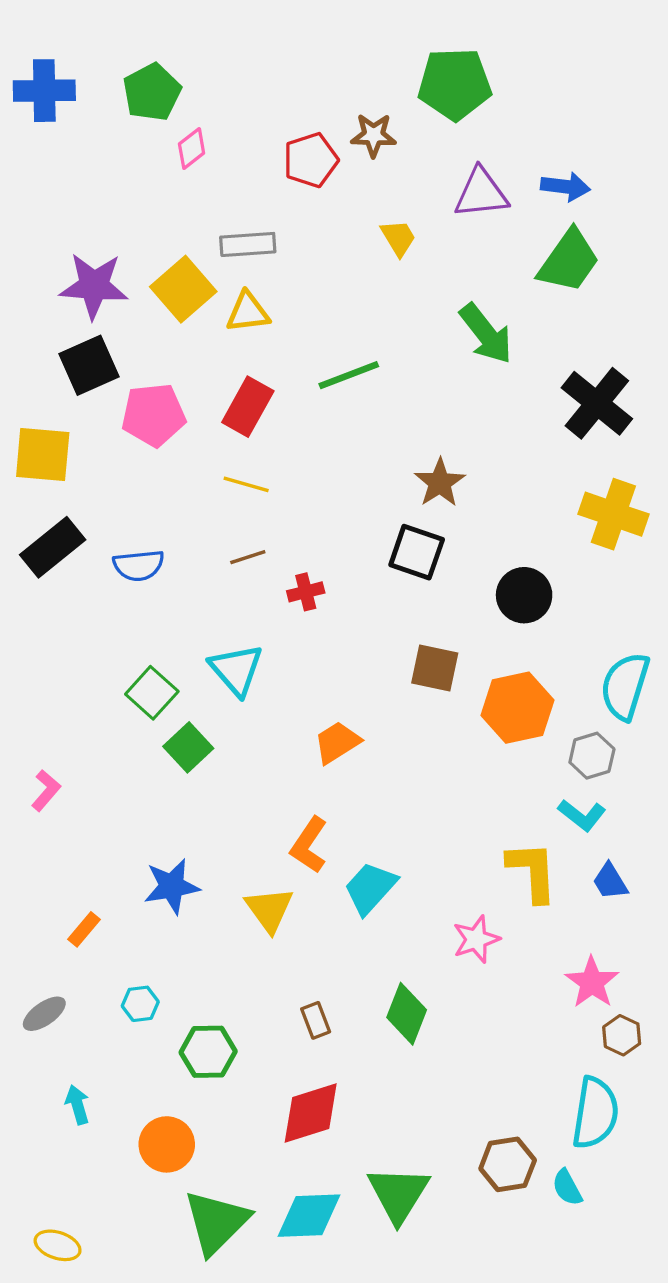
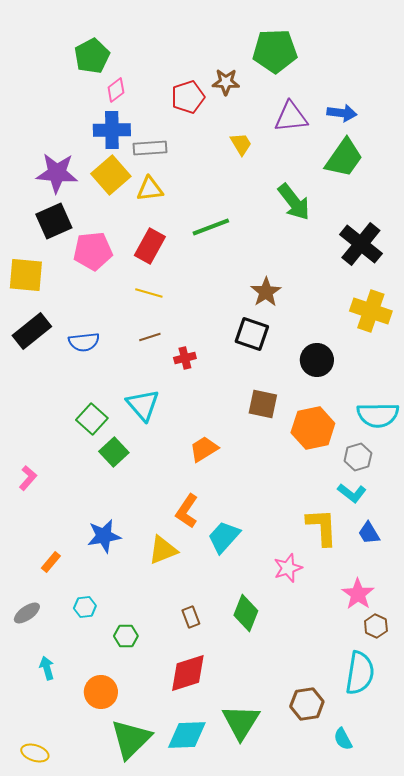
blue cross: (44, 91) -> (112, 130), moved
cyan semicircle: (625, 686) -> (378, 415), turned -108
yellow triangle: (269, 910) -> (163, 550), turned 44
green hexagon: (208, 1052) -> (126, 636), size x0.7
cyan semicircle: (567, 1187) -> (343, 739), moved

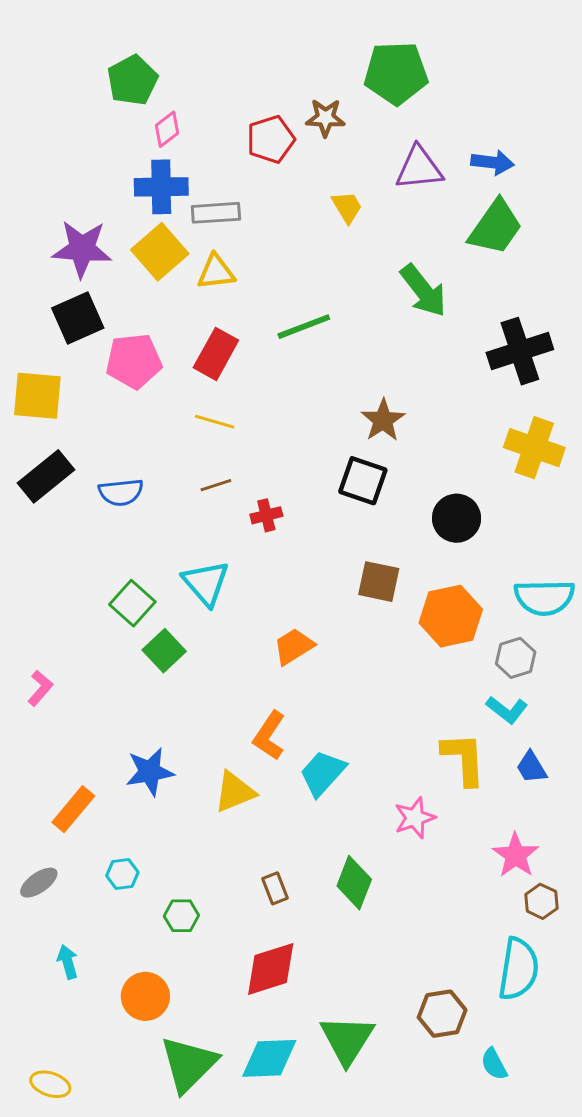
black cross: (361, 244) -> (520, 351), turned 33
orange rectangle: (51, 562) -> (73, 809), size x1.5

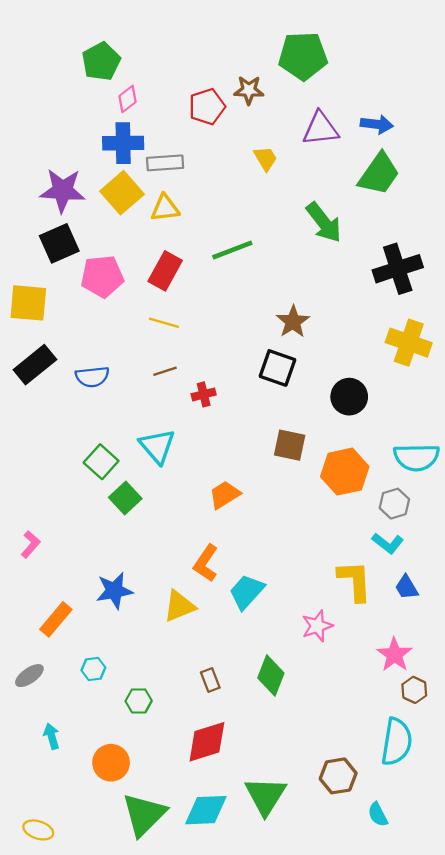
pink L-shape: (40, 688) -> (31, 544), moved

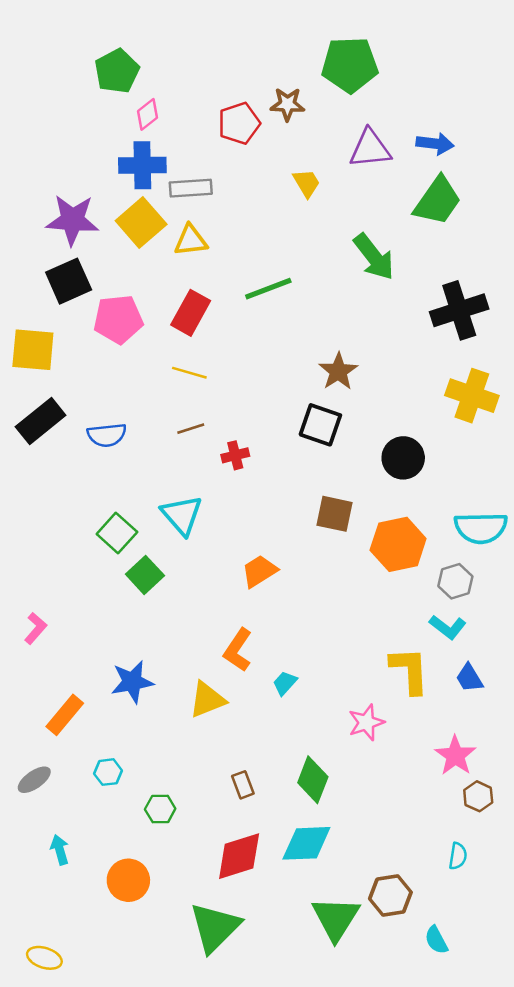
cyan trapezoid: (247, 592) -> (285, 683), size x0.6
cyan semicircle: (397, 742) -> (458, 856), size x0.5
green triangle: (265, 796) -> (336, 918), moved
cyan diamond: (206, 810) -> (306, 843), moved
green triangle: (144, 815) -> (215, 927), moved

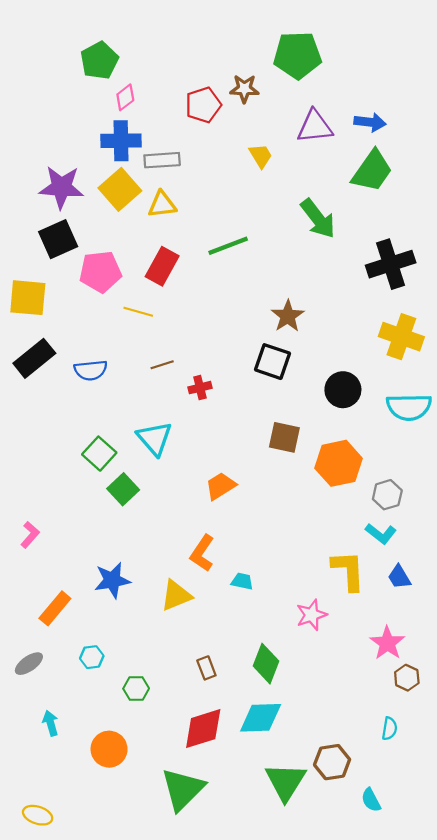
yellow line: (189, 373) -> (138, 312), moved
cyan semicircle: (481, 528) -> (409, 407), moved
cyan trapezoid: (285, 683) -> (242, 581), turned 60

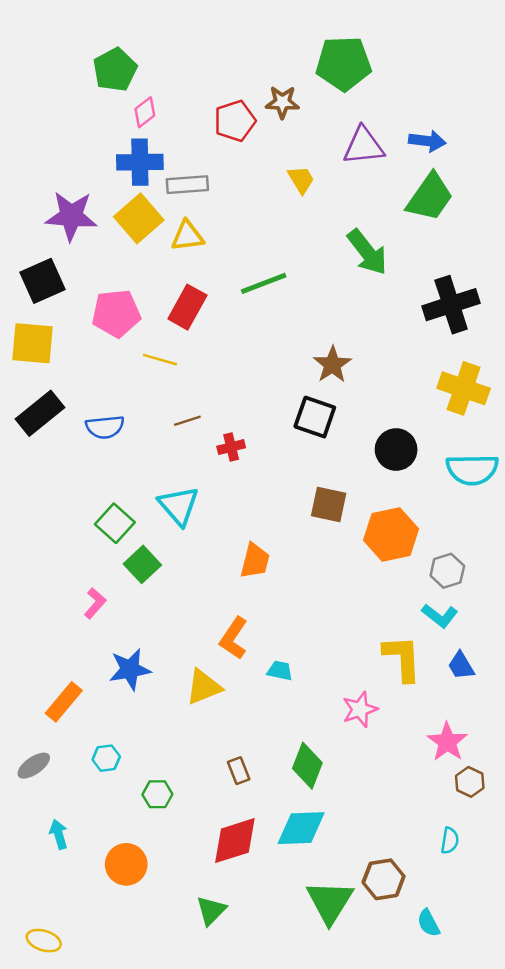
black square: (58, 239) -> (42, 281), moved
orange trapezoid: (221, 486) -> (255, 561), turned 136
pink L-shape: (30, 535) -> (95, 603), moved
green triangle: (183, 789) -> (211, 911), size x0.6

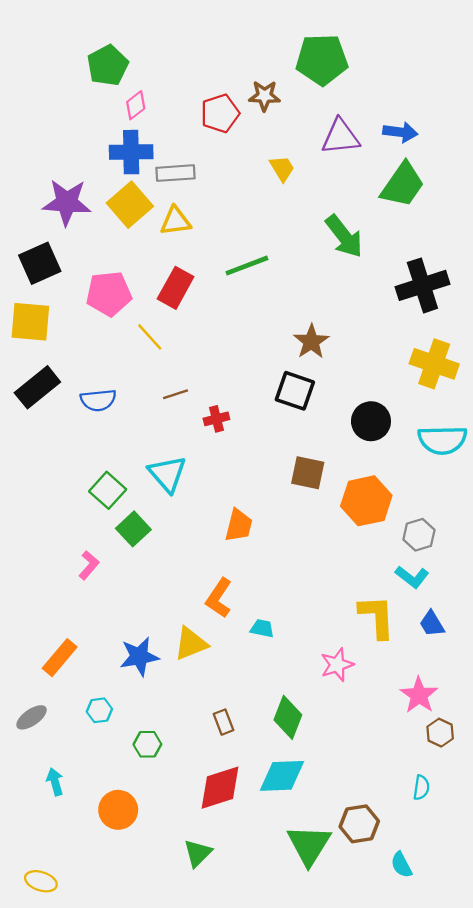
yellow line: (160, 360) -> (150, 337), turned 32
blue star: (130, 669) -> (139, 656), moved

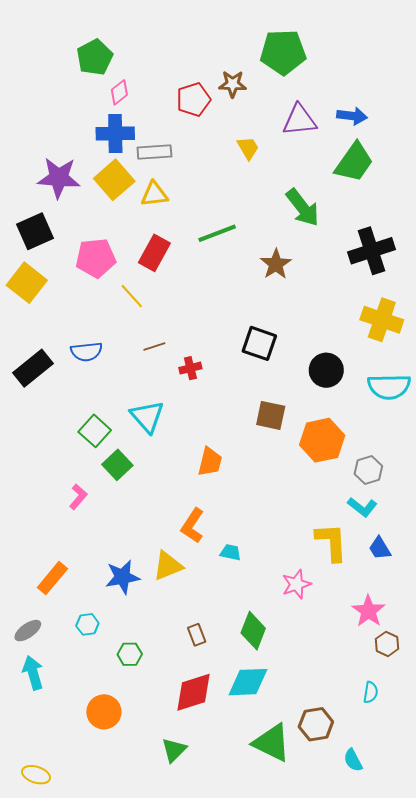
yellow square: (30, 322) -> (27, 283), turned 33
brown star: (311, 342) -> (276, 264), moved
black rectangle: (37, 387) -> (33, 368), moved
cyan arrow: (55, 782) -> (33, 673), moved, size x1.4
green triangle: (309, 845) -> (272, 743), turned -36

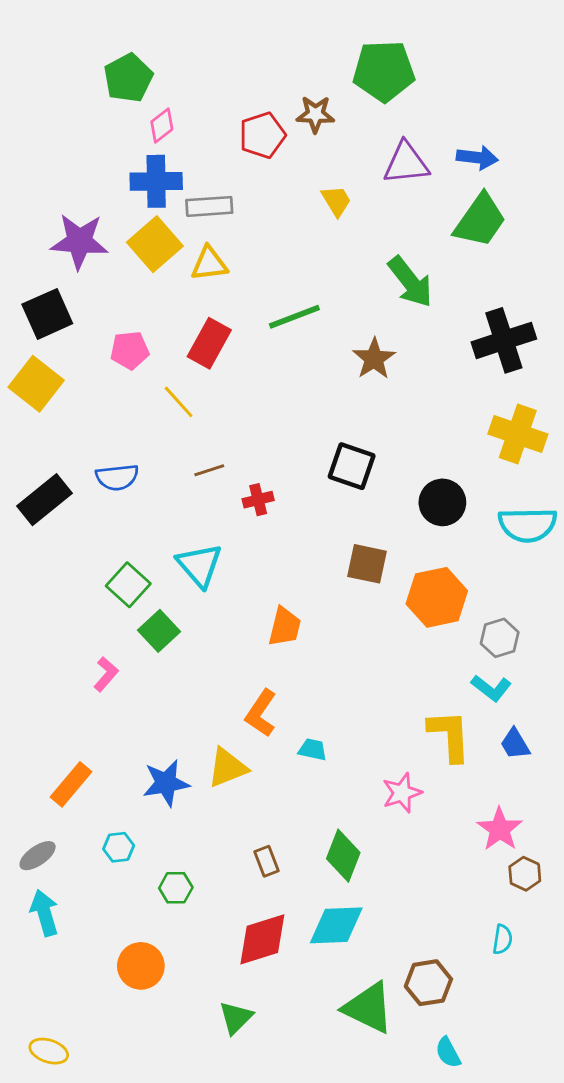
pink pentagon: (96, 258) -> (130, 350), size x0.7
cyan semicircle: (353, 760) -> (448, 1052), moved

